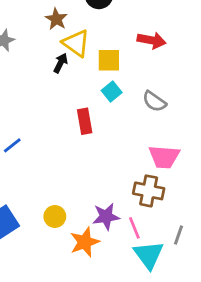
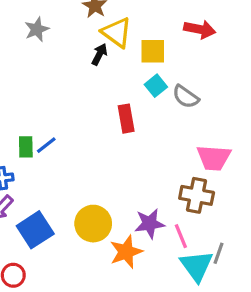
gray semicircle: (154, 101) -> (186, 97), moved
yellow circle: (55, 217) -> (93, 224), size x1.5
gray line: (178, 235) -> (218, 253), moved

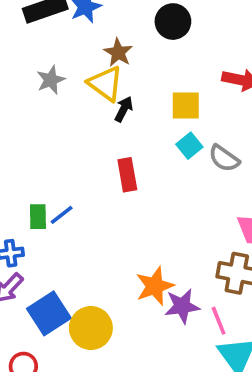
yellow triangle: (117, 32) -> (105, 84), moved
red rectangle: (126, 119) -> (127, 175), moved
yellow circle: (93, 224) -> (91, 328), moved
orange star: (126, 252) -> (155, 286), moved

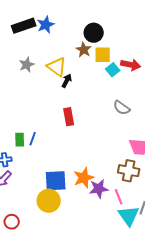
brown star: (118, 53) -> (84, 50), moved
yellow square: (186, 105) -> (103, 55), moved
cyan square: (189, 146) -> (113, 70), moved
blue line: (62, 215) -> (33, 139), turned -32
blue square: (49, 313) -> (56, 181), moved, turned 30

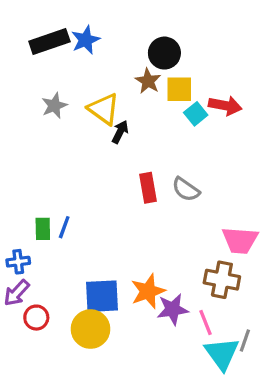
gray semicircle: (122, 108) -> (186, 189), moved
red rectangle: (69, 117) -> (148, 188), moved
red circle: (12, 222) -> (36, 318), moved

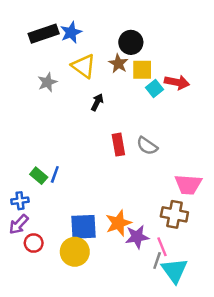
yellow triangle: (104, 109) -> (83, 66), moved
green rectangle: (43, 229) -> (39, 176), turned -49
gray line: (245, 341) -> (157, 260), moved

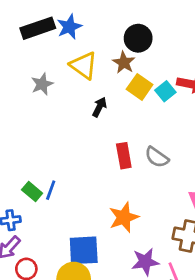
yellow square: (142, 70) -> (140, 87), moved, turned 35
orange star: (118, 223) -> (124, 217), moved

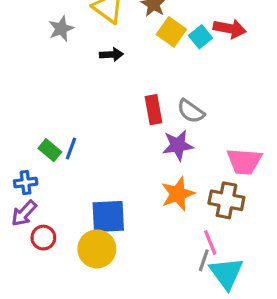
black arrow: (99, 107) -> (111, 55), moved, turned 60
orange star: (124, 217) -> (178, 194), moved
purple star: (145, 262) -> (178, 145), moved

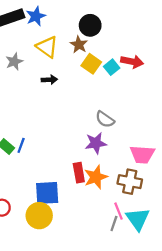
red rectangle: (154, 110) -> (79, 173), moved
cyan triangle: (226, 273) -> (138, 219), moved

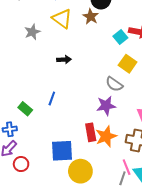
yellow square: (91, 64) -> (128, 64), moved
black arrow: (49, 80) -> (64, 60), moved
blue line: (21, 145) -> (52, 98), moved
yellow circle: (39, 216) -> (80, 171), moved

